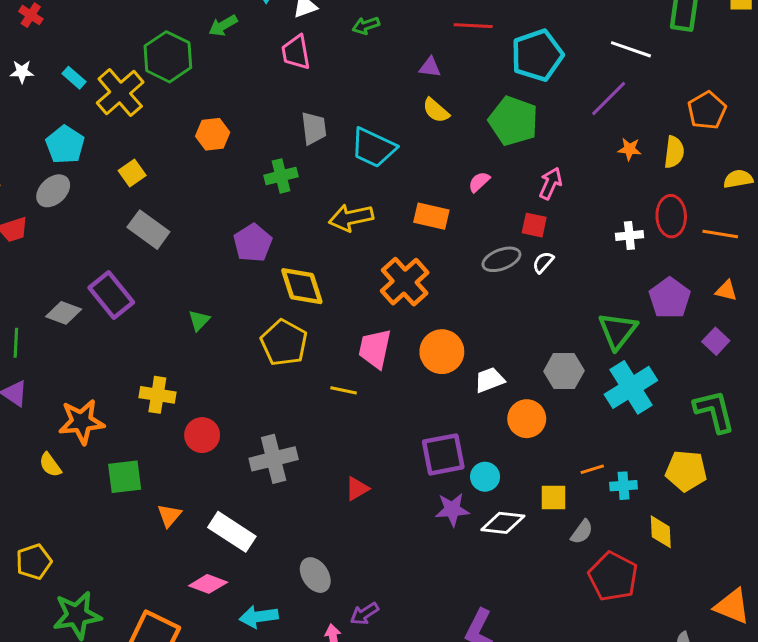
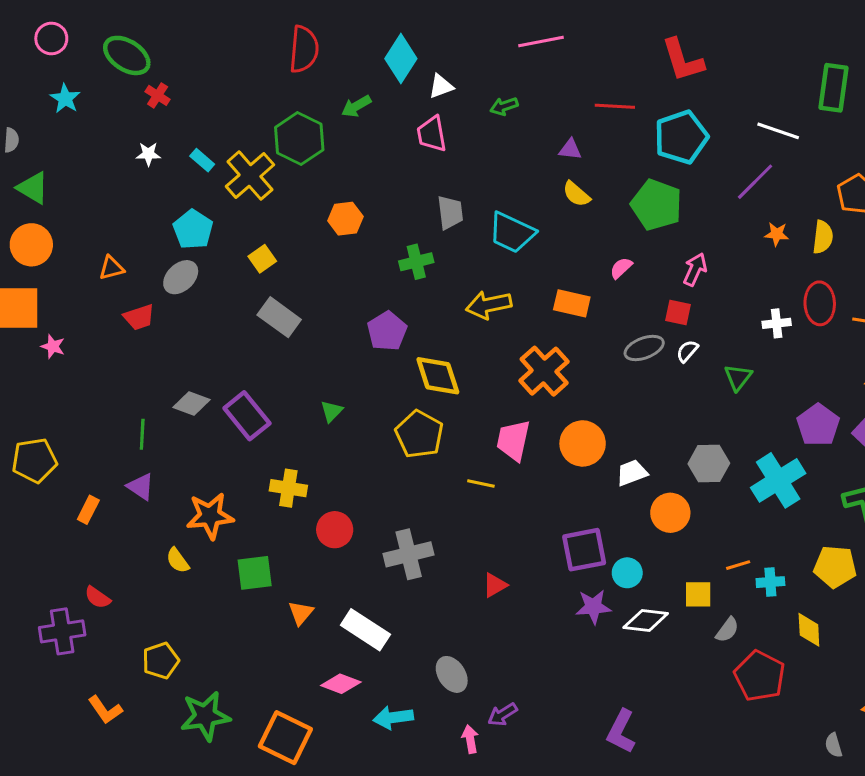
purple rectangle: (111, 295) -> (247, 416), moved
purple pentagon: (670, 298) -> (818, 425), moved
green triangle: (618, 331) -> (738, 377), moved, size x0.7

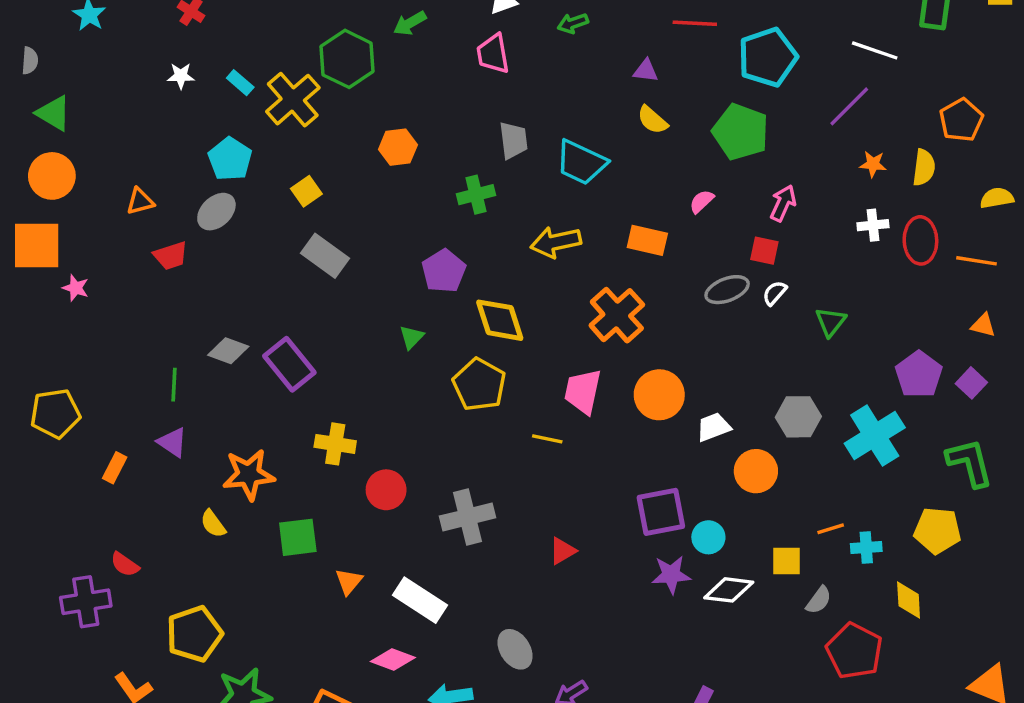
white cross: (777, 323) -> (873, 225), moved
green triangle: (332, 411) -> (412, 337), moved
yellow pentagon: (161, 661) -> (194, 634), size x1.4

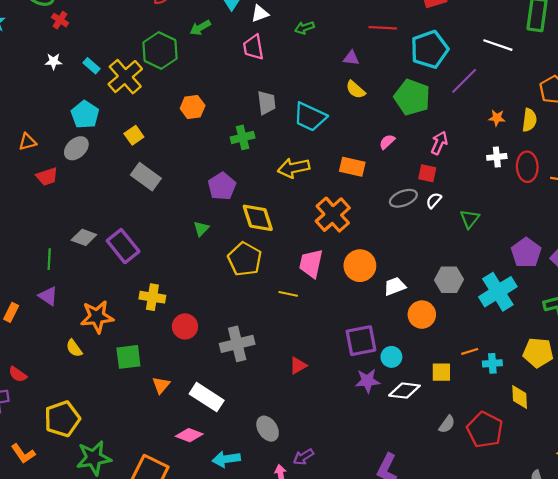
purple line: (849, 106) -> (464, 81), moved
gray semicircle: (819, 600) -> (447, 424), moved

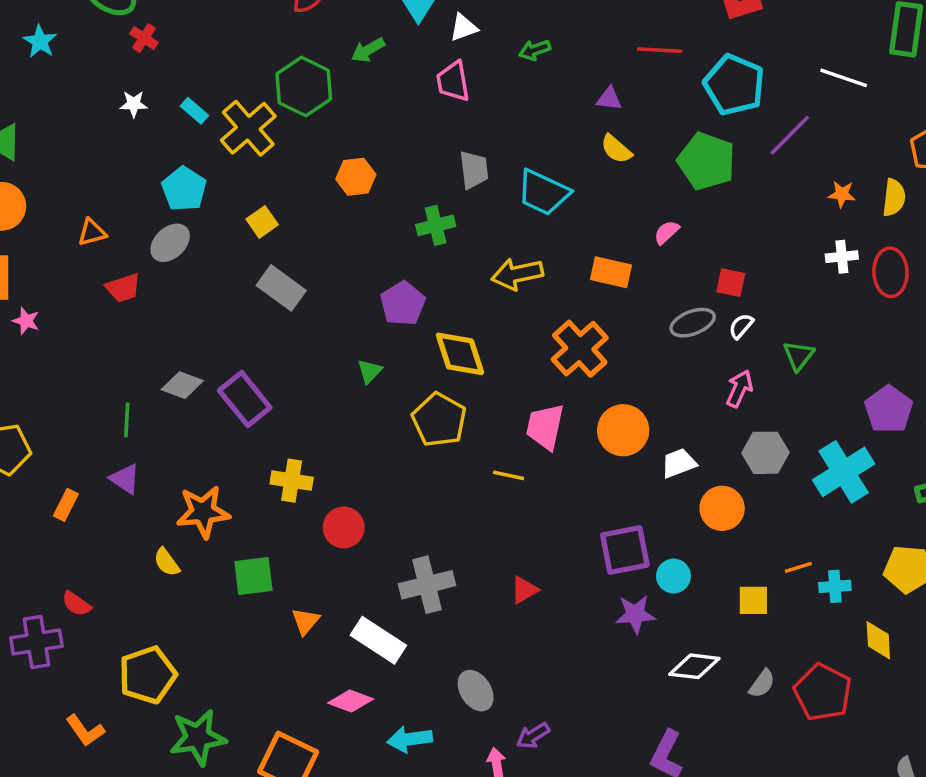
cyan pentagon: (429, 49) -> (734, 85), turned -30
pink arrow: (439, 143) -> (739, 389), moved
gray cross: (237, 344) -> (427, 585), moved
white diamond: (404, 391) -> (694, 666), moved

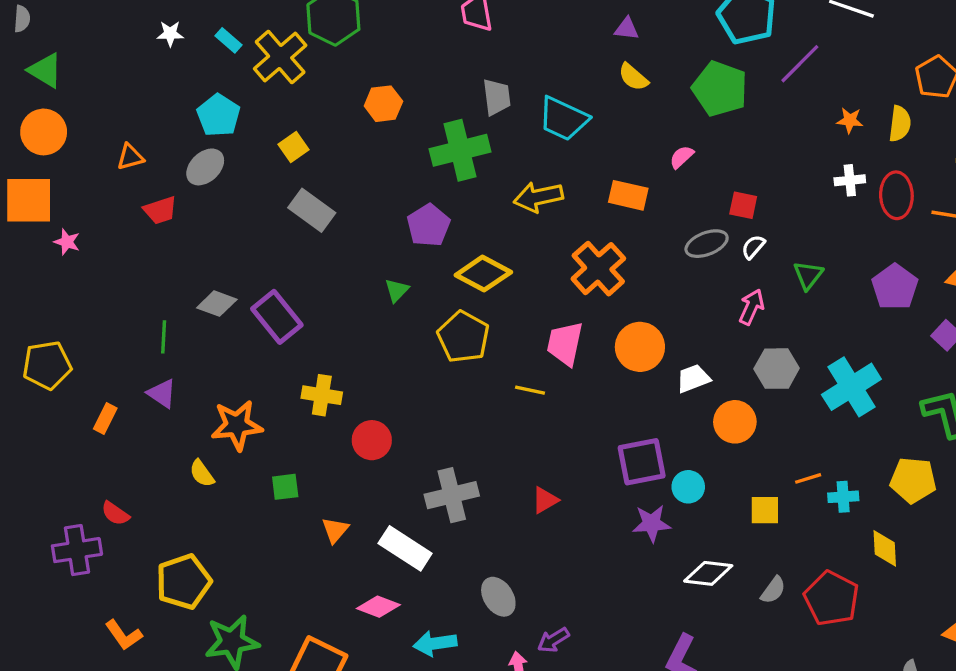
green cross: (436, 225) -> (460, 150), size x1.6
yellow diamond: (460, 354) -> (483, 274), turned -44
purple pentagon: (889, 409) -> (895, 287), moved
green square: (253, 576) -> (285, 487), size x0.7

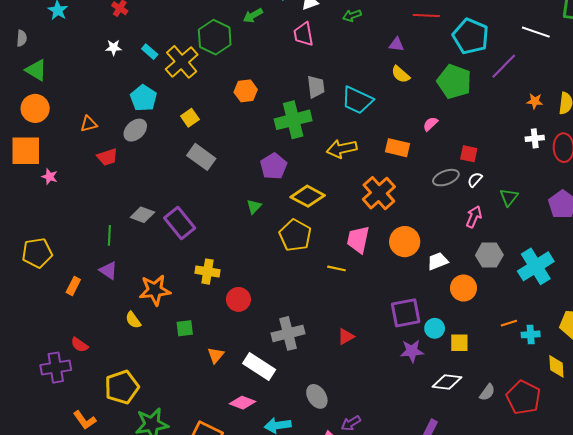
yellow square: (765, 510) -> (459, 343), moved

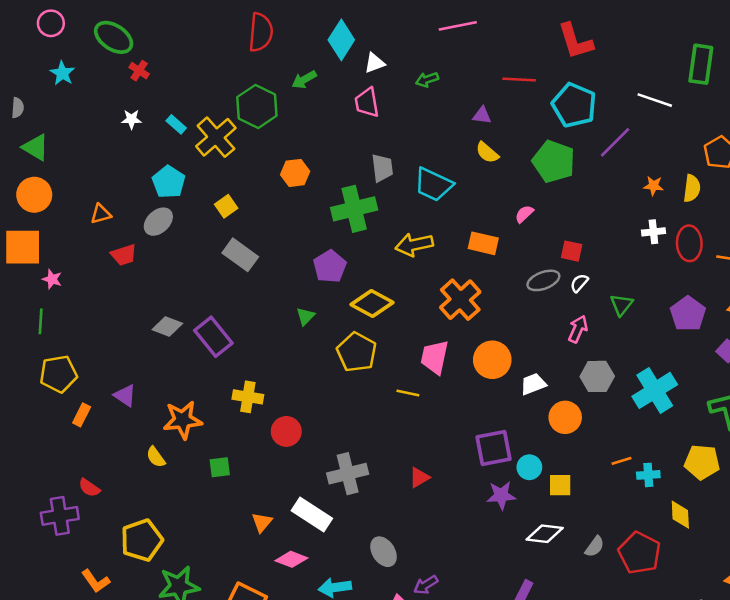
green line: (109, 235) -> (41, 321), moved
yellow pentagon: (37, 253) -> (59, 374), moved
orange triangle: (216, 355) -> (262, 522), moved

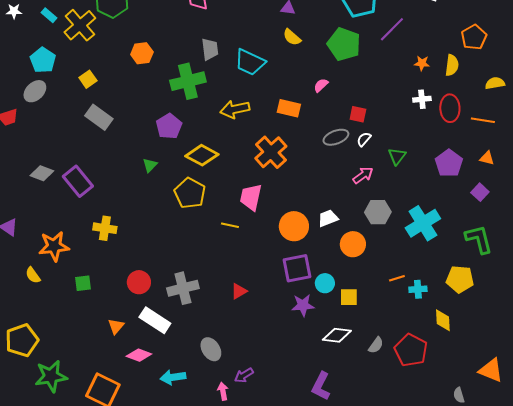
pink arrow: (578, 329) -> (363, 175), turned 30
orange circle: (492, 360) -> (294, 226), moved
red circle: (286, 431) -> (139, 282), moved

